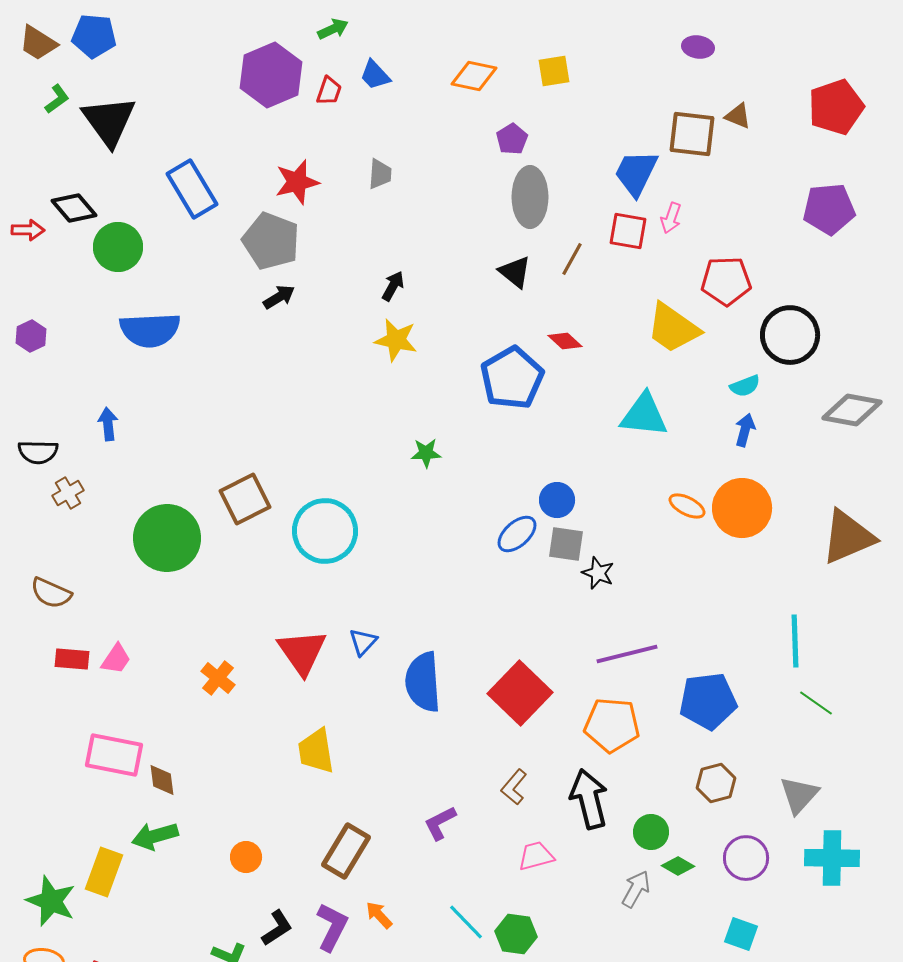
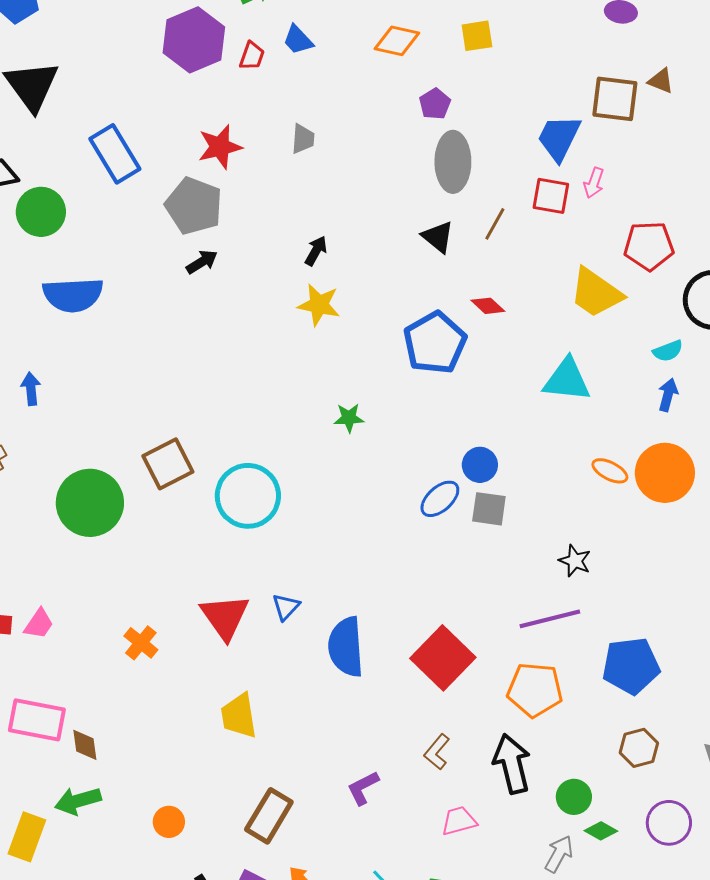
black star: (598, 573) -> (575, 561), moved

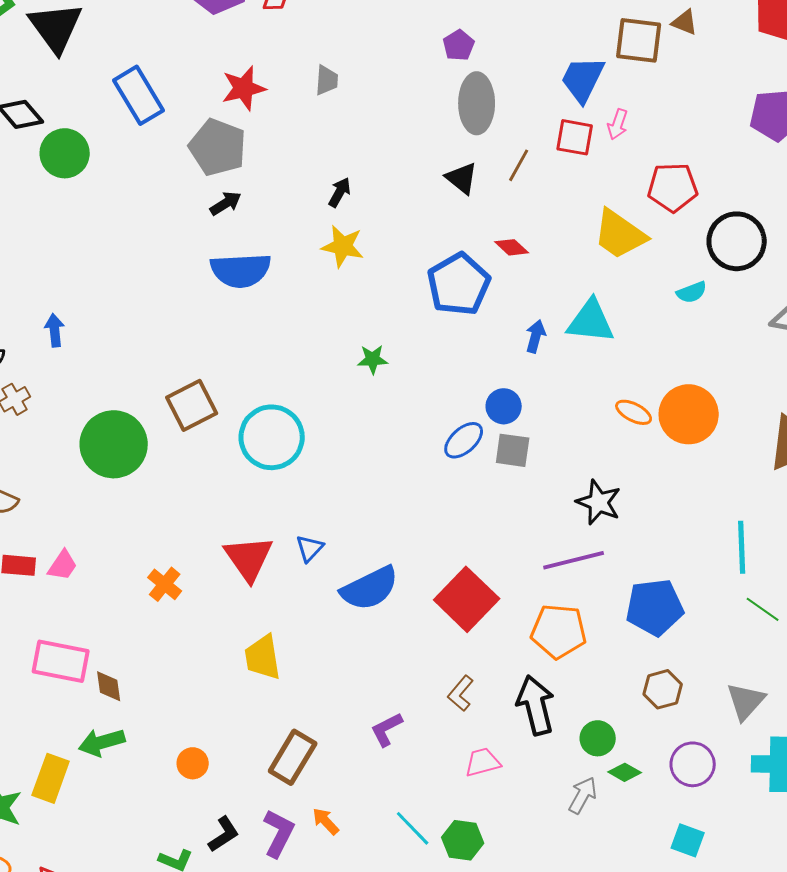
blue semicircle: (73, 295) -> (241, 270), moved
blue arrow: (668, 395) -> (536, 336), moved
black star: (575, 561) -> (599, 502), size x1.4
blue semicircle: (346, 647) -> (370, 588), turned -112

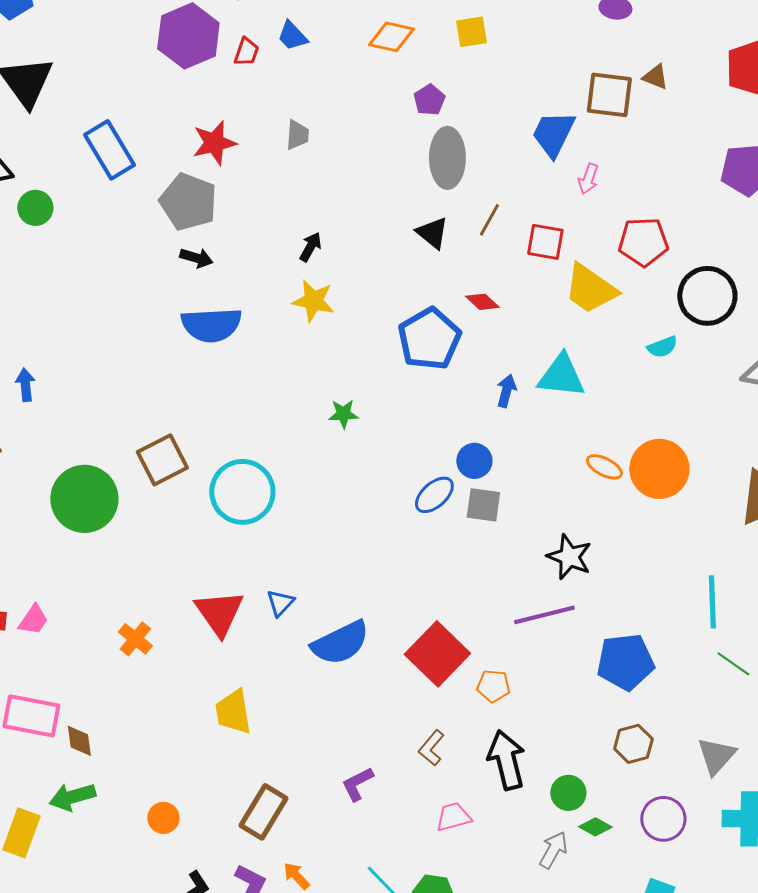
red square: (575, 137) -> (545, 242), moved
green circle: (65, 153) -> (35, 208), size x0.7
black arrow: (226, 203) -> (196, 258), turned 48
orange pentagon: (559, 631) -> (493, 686), moved, size x0.6

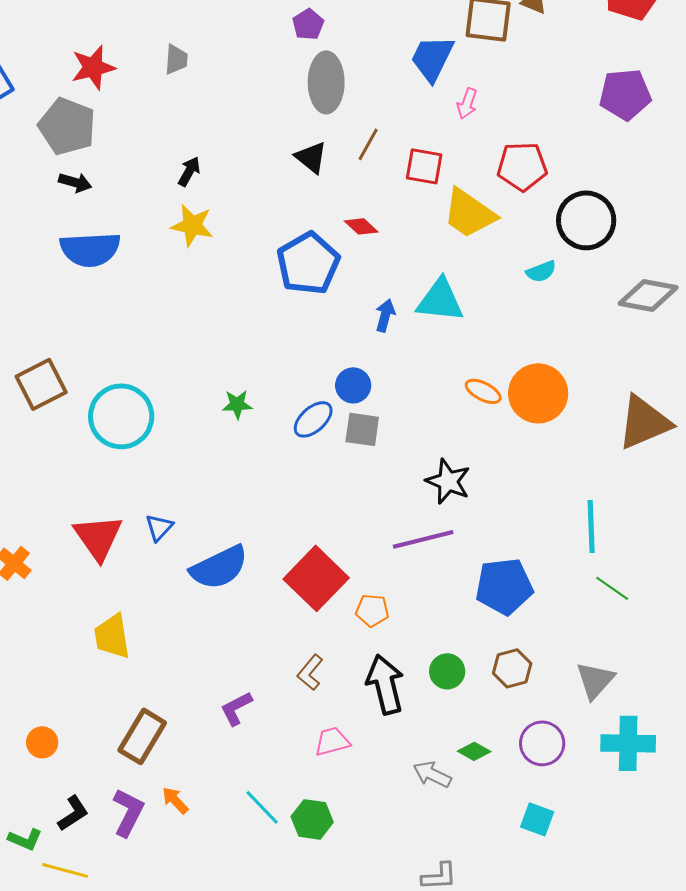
green star: (343, 414) -> (237, 404), moved
green circle: (568, 793) -> (447, 671), moved
gray arrow: (553, 850) -> (432, 774), turned -93

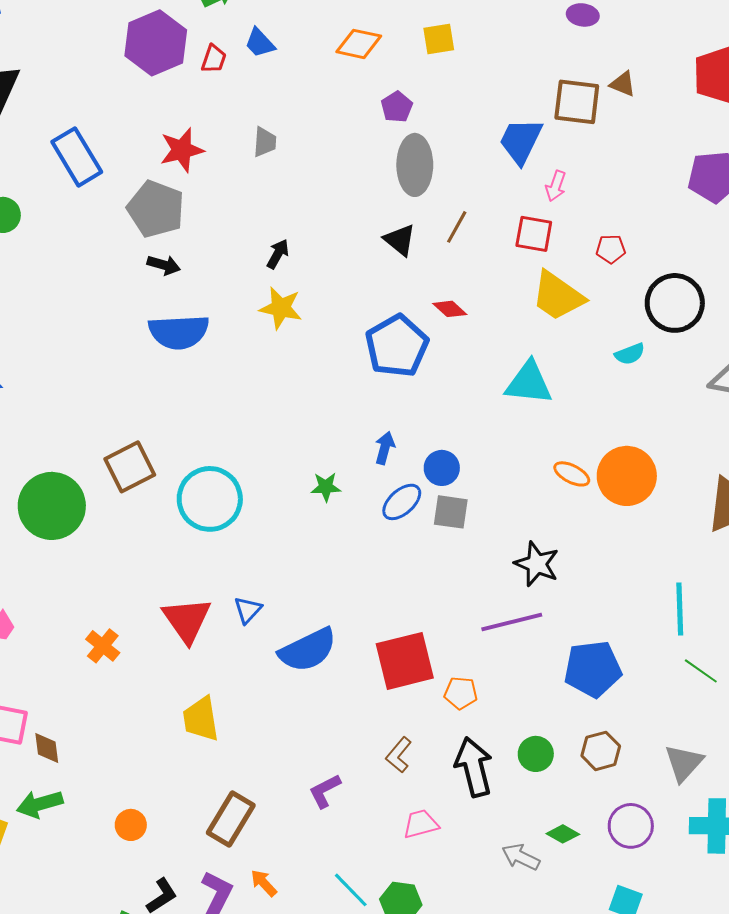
red square: (424, 166) -> (534, 234), moved
red pentagon: (522, 166) -> (611, 249), size x0.6
blue arrow: (385, 315) -> (385, 448), moved
red square: (316, 578) -> (405, 661), turned 32

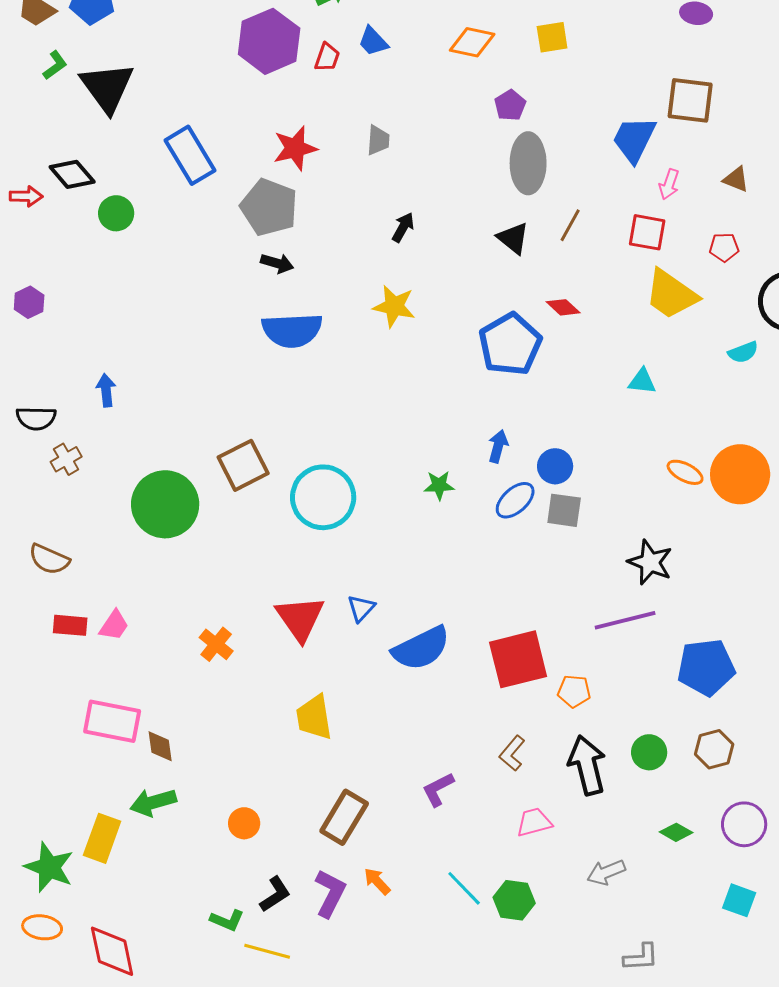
brown triangle: (623, 84) -> (736, 179), moved
black arrow: (278, 254) -> (403, 227), moved
cyan triangle: (529, 383) -> (642, 381), size x0.6
gray arrow: (521, 857) -> (606, 872), moved, turned -48

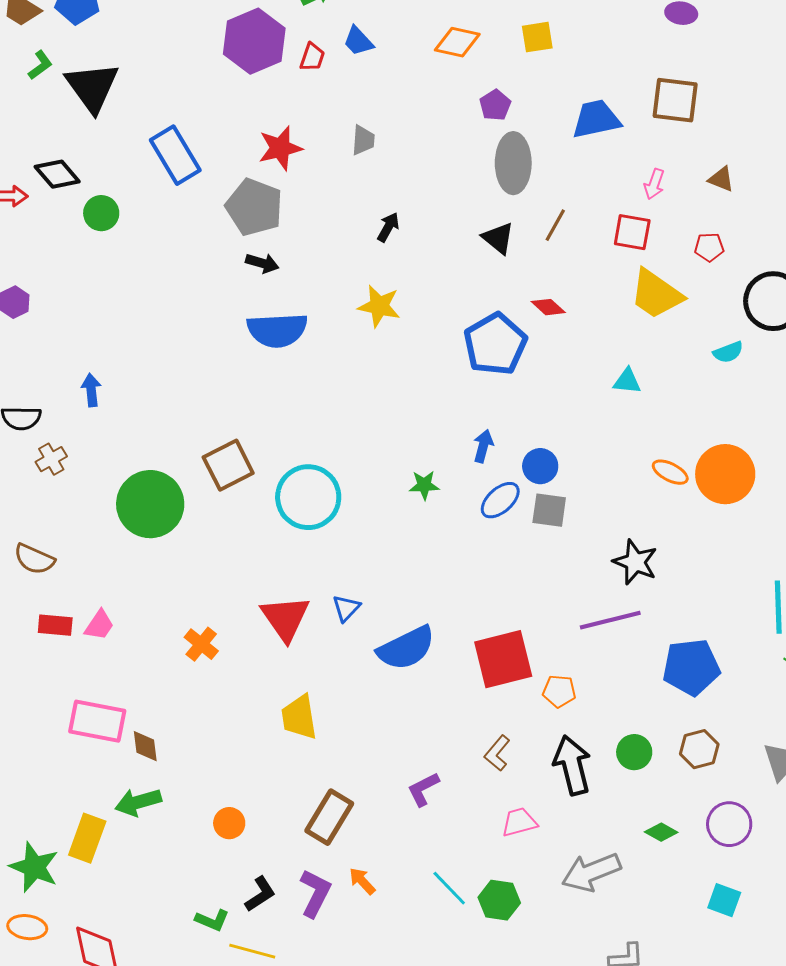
blue trapezoid: (634, 139) -> (596, 119), moved, turned 52
gray arrow: (606, 872) -> (591, 872), size x1.5

